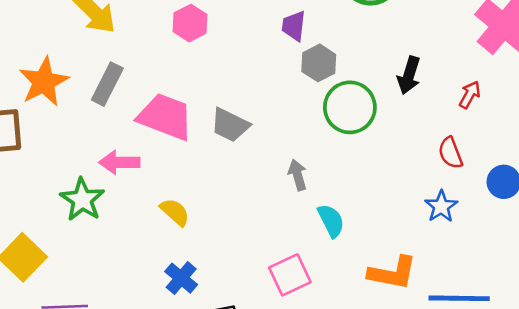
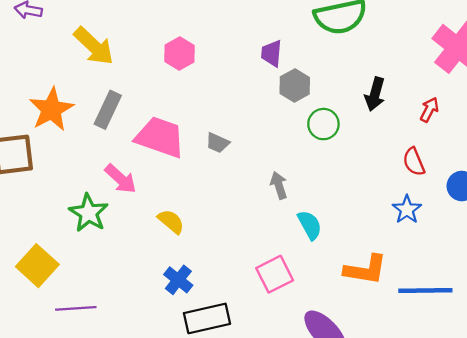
green circle: (350, 107) -> (323, 124), size x0.7
gray trapezoid: (230, 125) -> (218, 143), size x0.7
pink arrow: (119, 162) -> (121, 179), turned -136

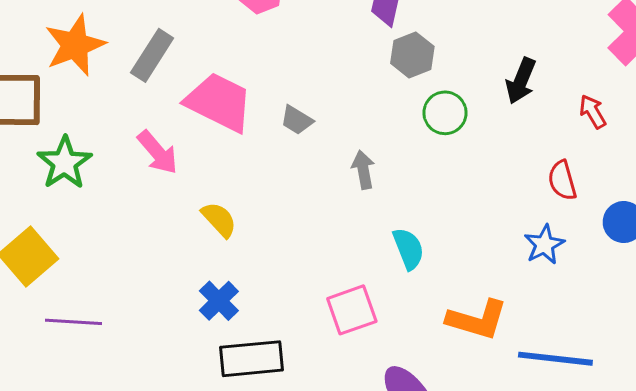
red arrow: (429, 110) -> (593, 112), turned -65
gray arrow: (279, 185) -> (363, 170), moved
green star: (89, 213) -> (65, 163), moved

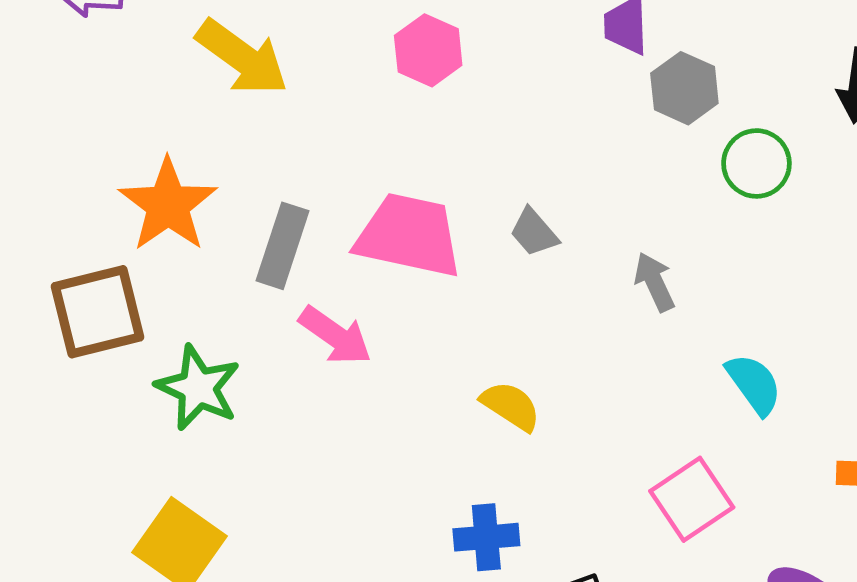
gray rectangle: (152, 55) -> (283, 246), moved
gray trapezoid: (297, 120) -> (534, 232), turned 32
yellow semicircle: (219, 220) -> (511, 406), moved
blue cross: (219, 301) -> (486, 537), turned -36

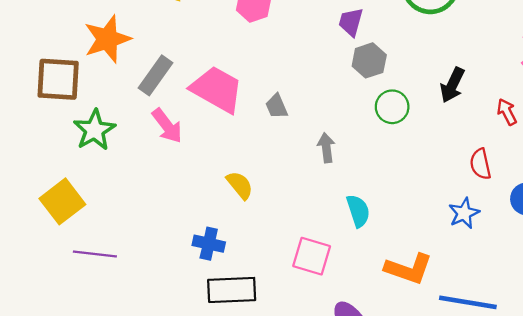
pink square: (692, 499) -> (312, 256), turned 33

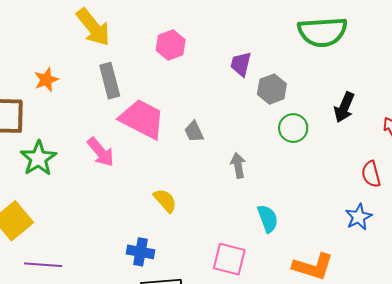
purple trapezoid: (351, 22) -> (241, 64), moved
orange star: (107, 39) -> (46, 80), size x0.6
gray rectangle: (155, 75) -> (110, 81), moved, turned -48

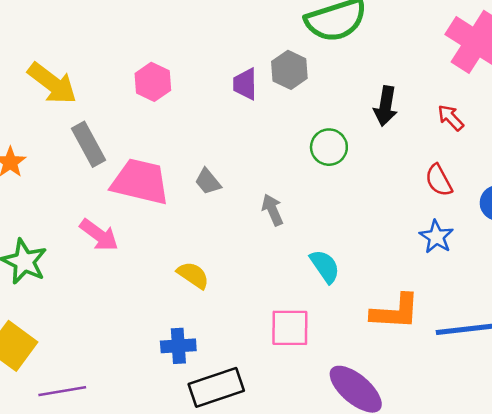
gray hexagon: (272, 89) -> (289, 70), moved

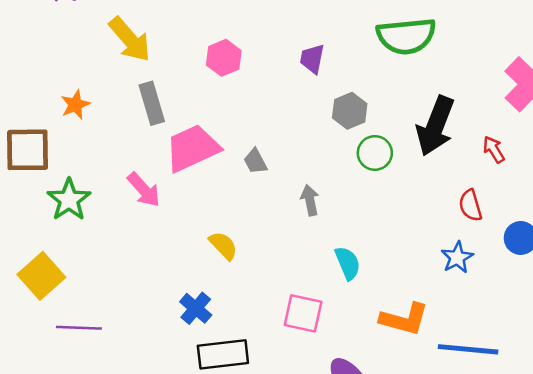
gray hexagon: (289, 70) -> (350, 111), moved
purple trapezoid: (245, 84) -> (312, 59), moved
black arrow: (386, 106) -> (435, 126), size x1.6
pink trapezoid: (140, 182) -> (192, 148), turned -50
blue cross: (178, 346) -> (196, 308), turned 32

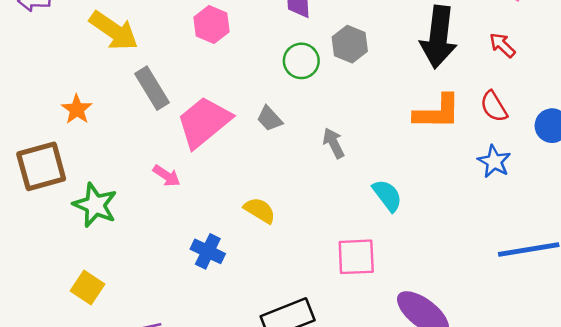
green circle: (375, 153) -> (301, 61), moved
pink arrow: (144, 190) -> (167, 176), size x0.7
yellow square: (41, 276) -> (88, 288), size x0.7
blue cross: (196, 308) -> (208, 251), moved
orange L-shape: (404, 319) -> (437, 112), moved

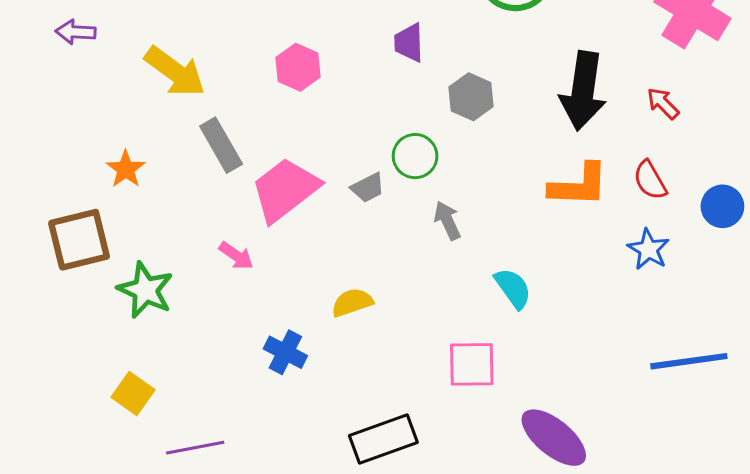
green circle: (301, 61) -> (415, 156), moved
gray trapezoid: (270, 119) -> (368, 188), turned -76
yellow semicircle: (260, 210) -> (352, 302), turned -52

